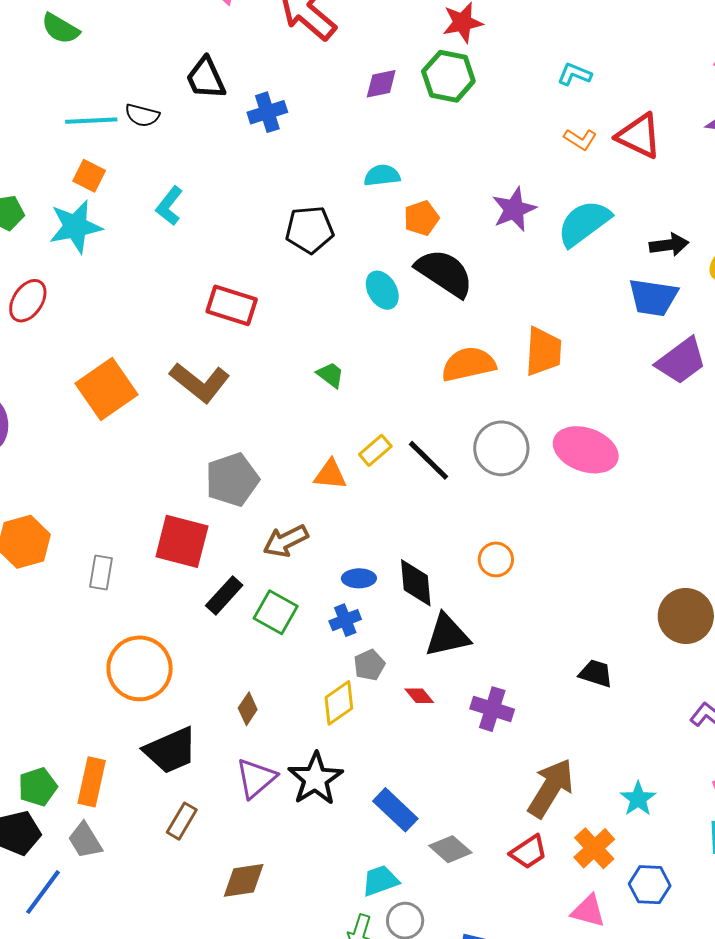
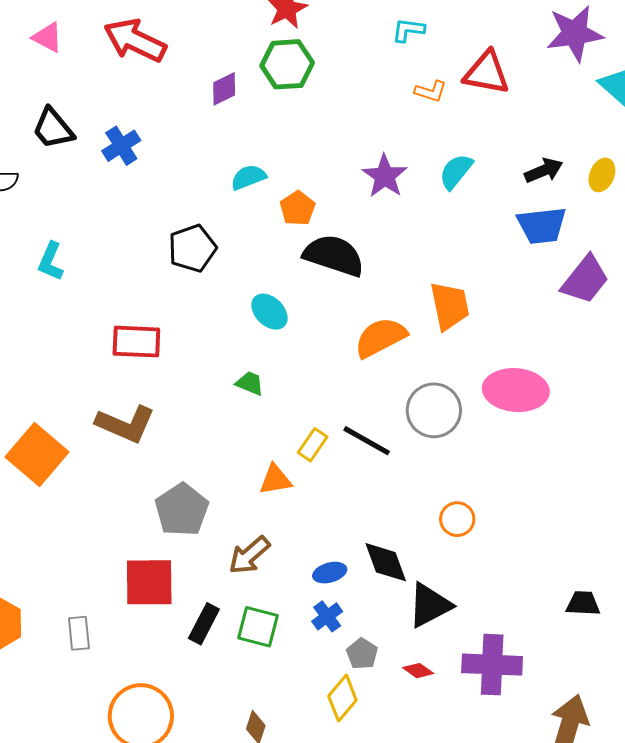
cyan semicircle: (584, 223) -> (456, 172), size x0.7
cyan ellipse: (382, 290) -> (269, 312), moved
purple cross: (492, 709) -> (492, 665), size x1.4

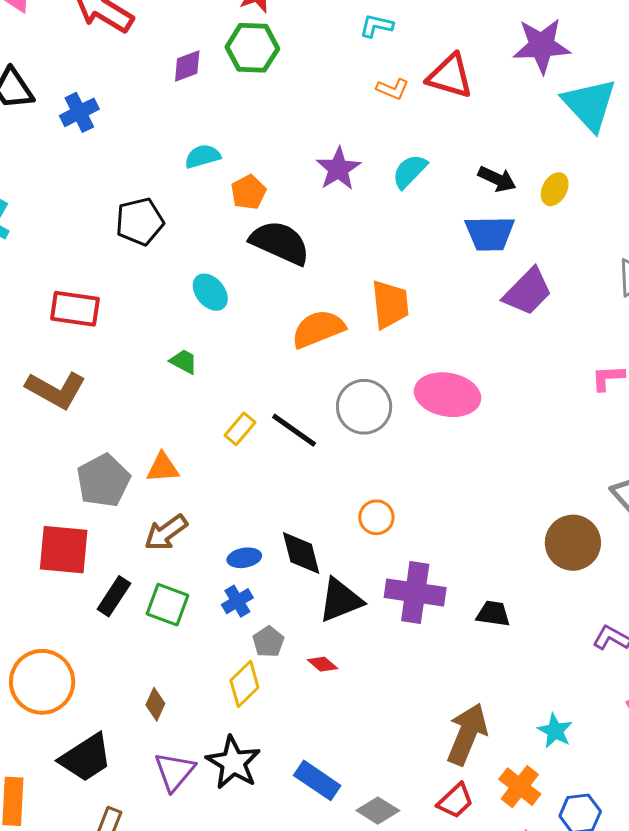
black arrow: (544, 171) -> (497, 179), turned 42
orange triangle: (275, 480) -> (163, 468), moved
purple cross: (492, 665) -> (415, 592), moved

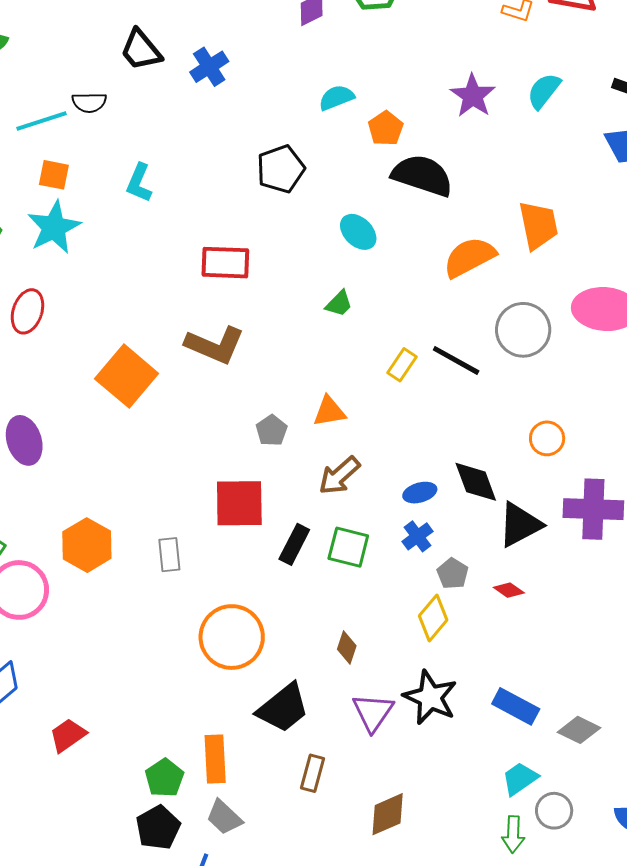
green trapezoid: (184, 362) -> (339, 304), turned 112
gray pentagon: (103, 481) -> (272, 430), size x0.6

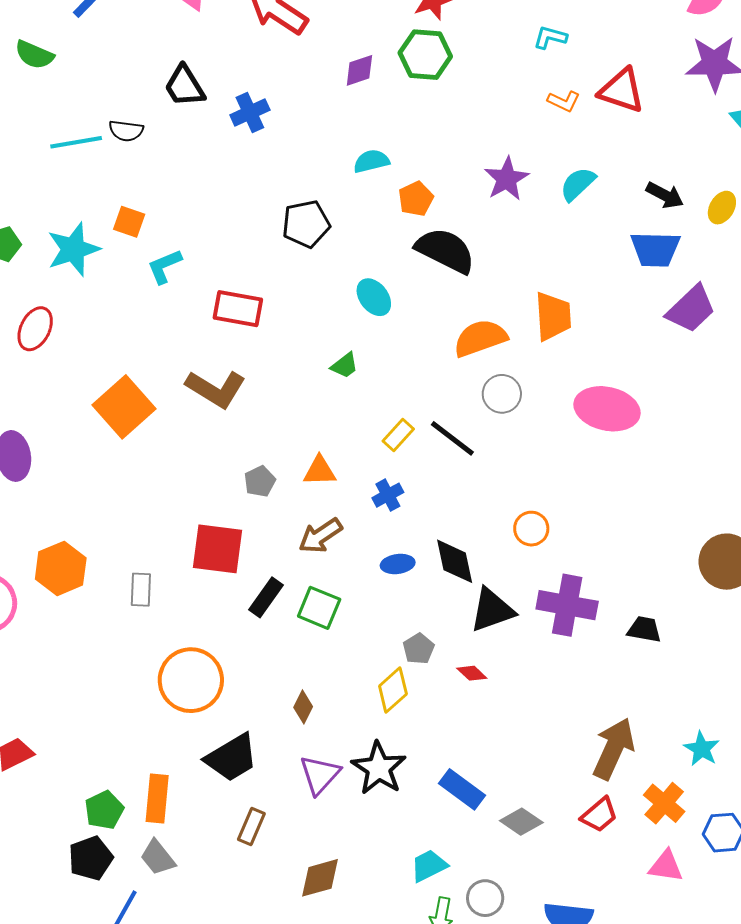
orange square: (54, 175) -> (129, 222), moved
cyan L-shape: (139, 183) -> (165, 266), moved, turned 36
gray circle: (523, 330) -> (502, 394), moved, size x0.7
blue cross: (417, 536) -> (388, 495), moved
cyan trapezoid: (520, 779) -> (429, 866), moved

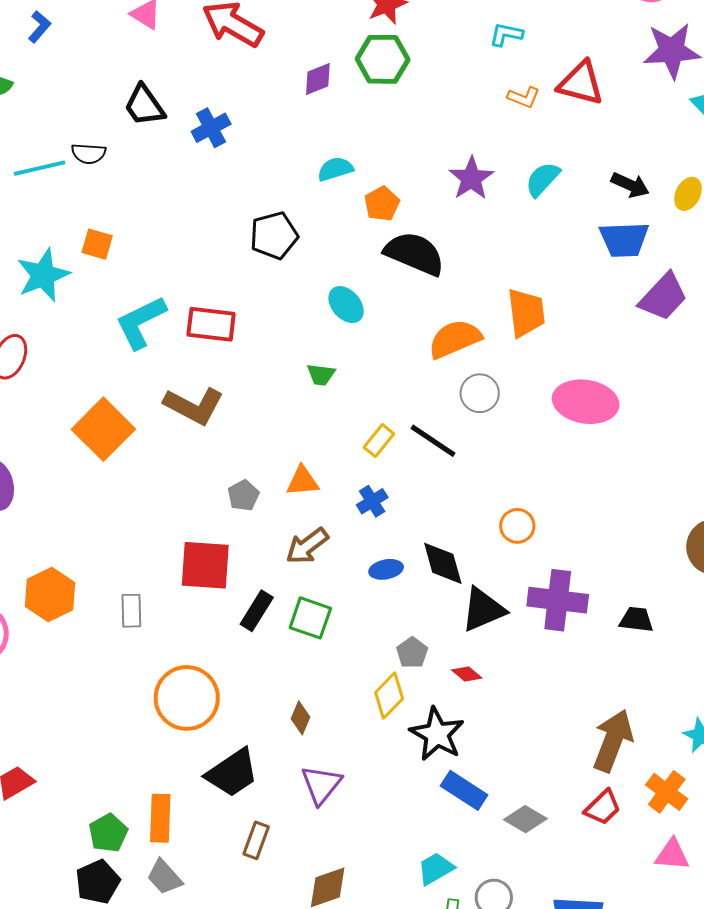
cyan L-shape: (165, 266) -> (141, 322), moved, size x1.5
green trapezoid: (345, 366) -> (321, 375), turned 48
black star: (379, 768) -> (437, 734), moved

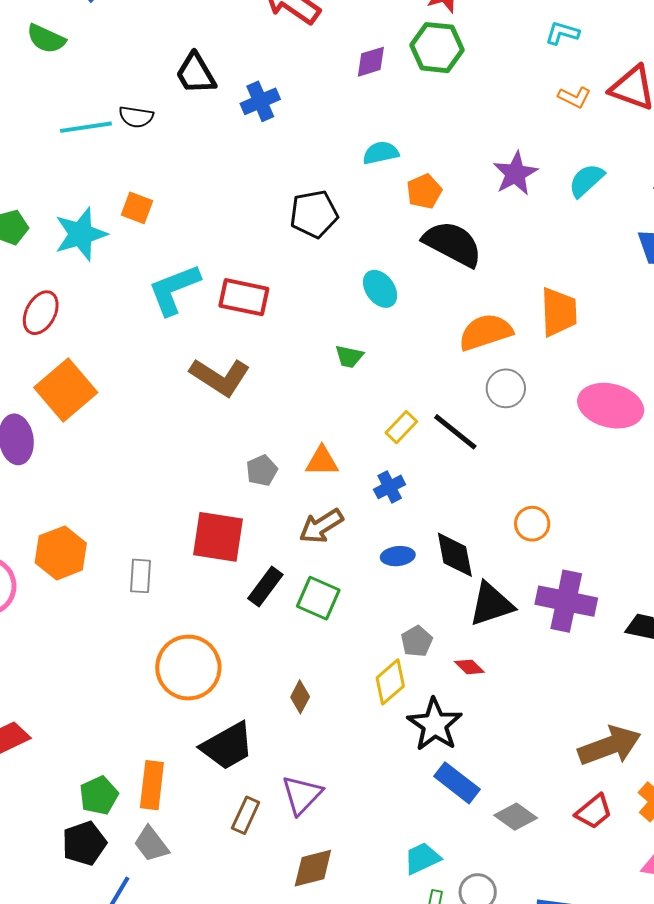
orange square: (103, 429) -> (66, 390), moved
brown arrow: (613, 741) -> (609, 746), turned 44
purple triangle: (321, 785) -> (302, 795), moved

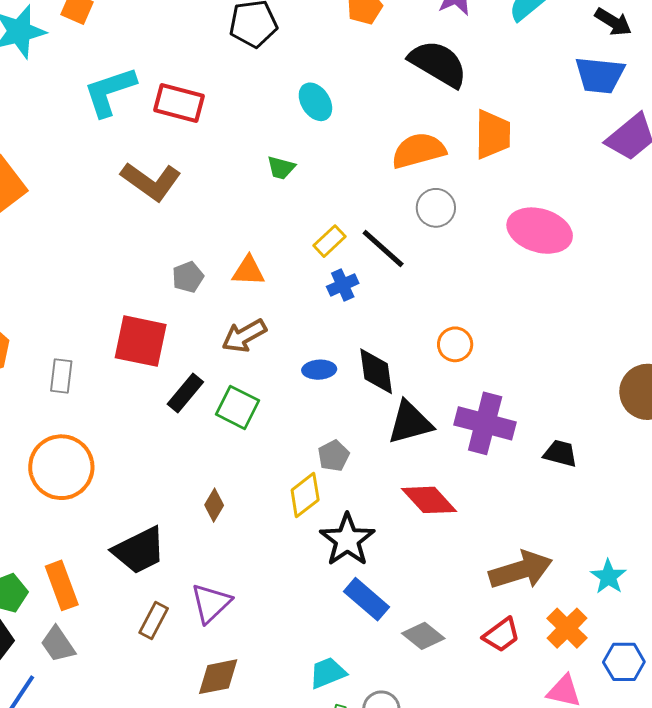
black semicircle: (453, 244) -> (438, 64), moved
blue cross: (390, 487) -> (343, 285), moved
red diamond: (469, 667) -> (429, 500), moved, size x1.8
orange circle: (188, 668) -> (61, 467), moved
orange rectangle: (152, 785) -> (62, 585), turned -30

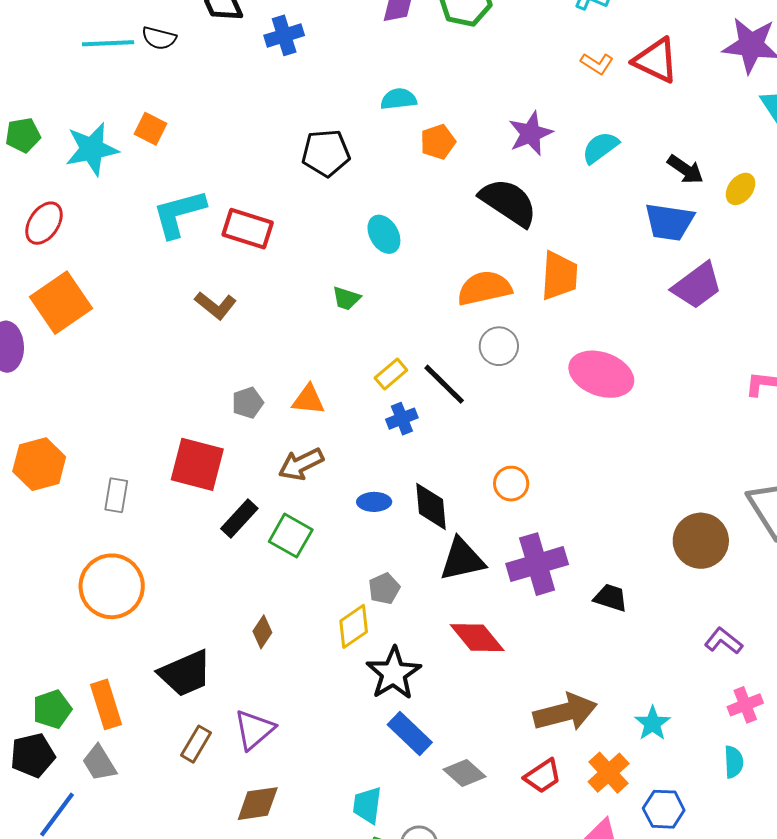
brown L-shape: (151, 181) -> (216, 305), size x0.7
purple cross: (485, 423) -> (537, 564), turned -34
cyan trapezoid: (328, 673) -> (367, 805), turned -63

